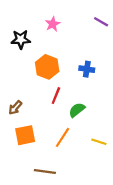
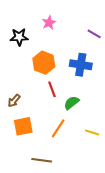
purple line: (101, 22) -> (94, 34), moved
blue cross: (87, 69) -> (81, 65), size x1.5
red line: (56, 96) -> (52, 89), turned -42

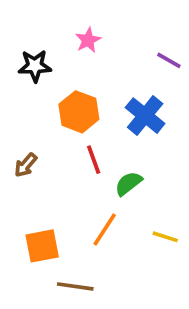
blue cross: (81, 65) -> (145, 116), turned 30
brown arrow: (14, 101) -> (26, 165), moved
orange square: (23, 126) -> (42, 246), moved

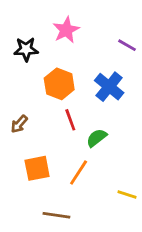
pink star: (88, 40) -> (66, 30), size x1.4
yellow line: (165, 237) -> (127, 195), moved
orange square: (42, 246) -> (37, 168), moved

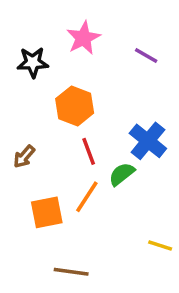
purple line: (127, 45) -> (146, 55), moved
blue cross: (109, 87) -> (148, 141), moved
orange line: (79, 172) -> (87, 197), moved

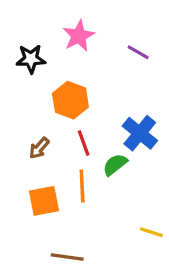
brown arrow: (24, 157) -> (39, 148), moved
orange line: (87, 197) -> (82, 186), turned -36

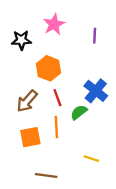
purple line: (138, 52) -> (95, 36), turned 63
brown arrow: (39, 148) -> (27, 101), size x1.5
yellow line: (151, 232) -> (91, 159), moved

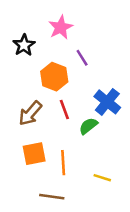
purple line: (95, 36) -> (82, 58), moved, turned -35
black star: (21, 40) -> (24, 45), turned -30
orange line: (56, 127) -> (63, 163), moved

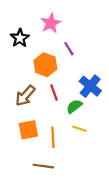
yellow line: (102, 178) -> (80, 129), moved

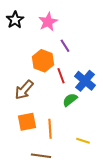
black star: (20, 38) -> (15, 20), moved
red line: (54, 92) -> (61, 76), moved
yellow line: (80, 129) -> (83, 141), moved

